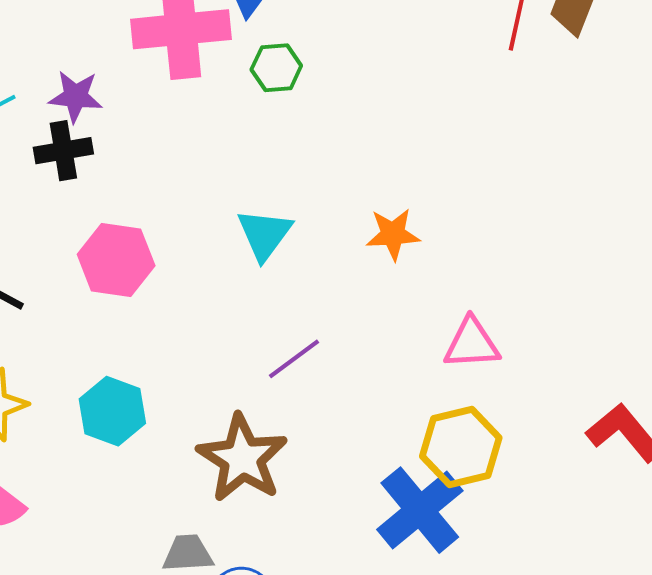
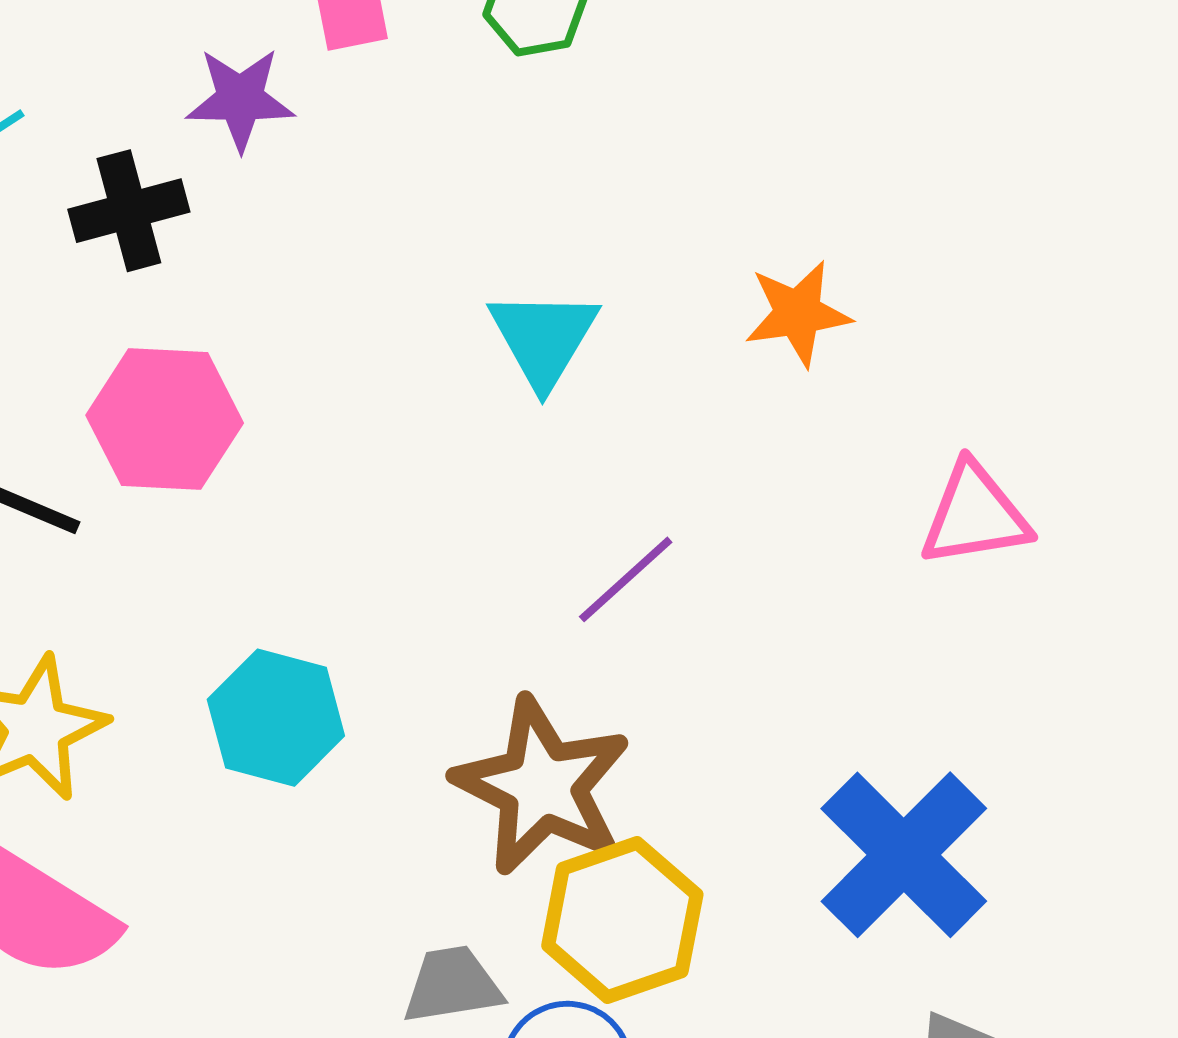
purple star: (76, 96) -> (240, 99), moved
pink hexagon: (116, 260) -> (165, 419), moved
yellow hexagon: (461, 447) -> (622, 920), moved

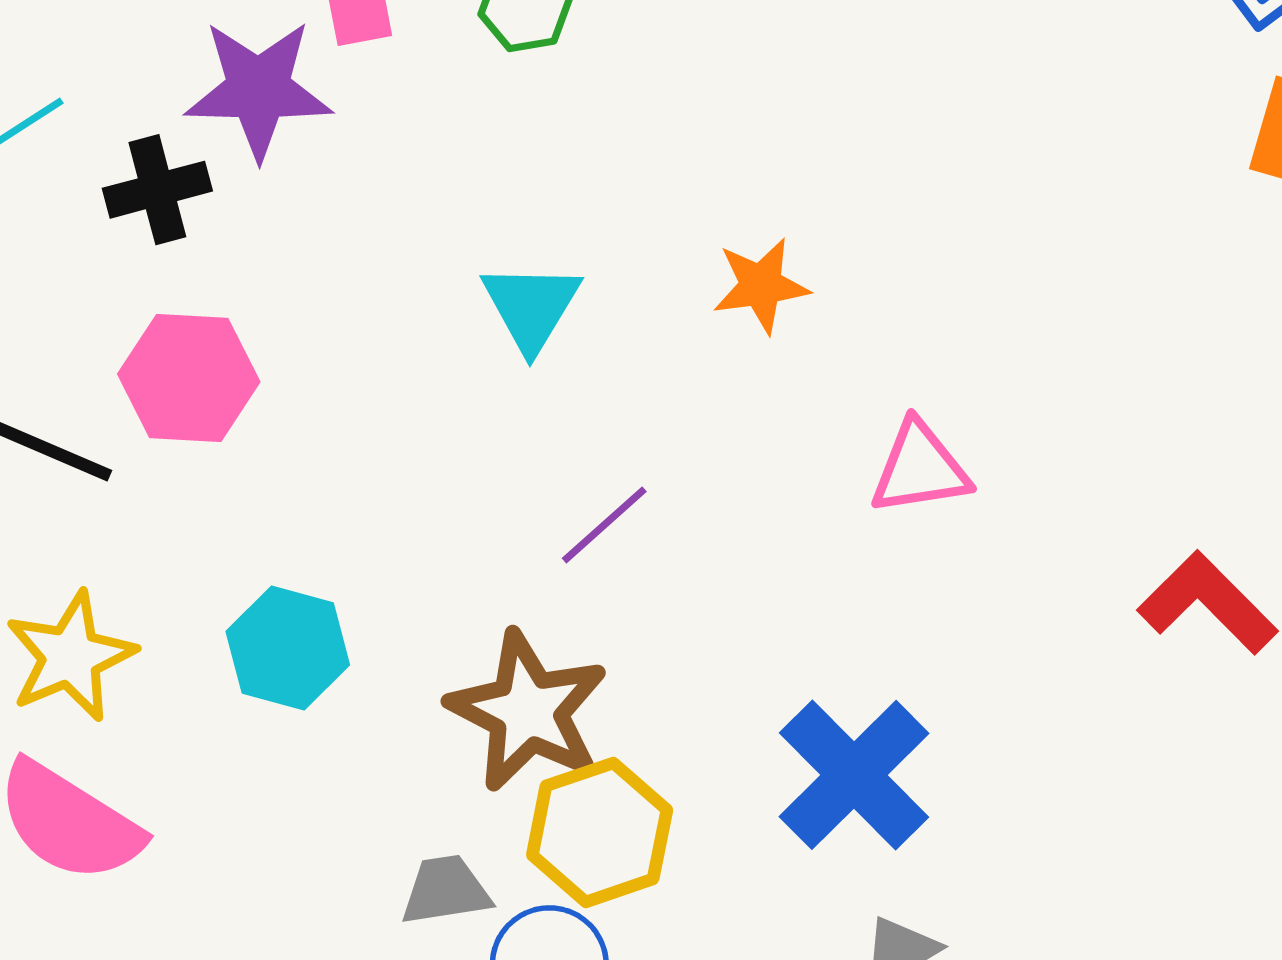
purple star: (240, 99) -> (258, 89), size x1.5

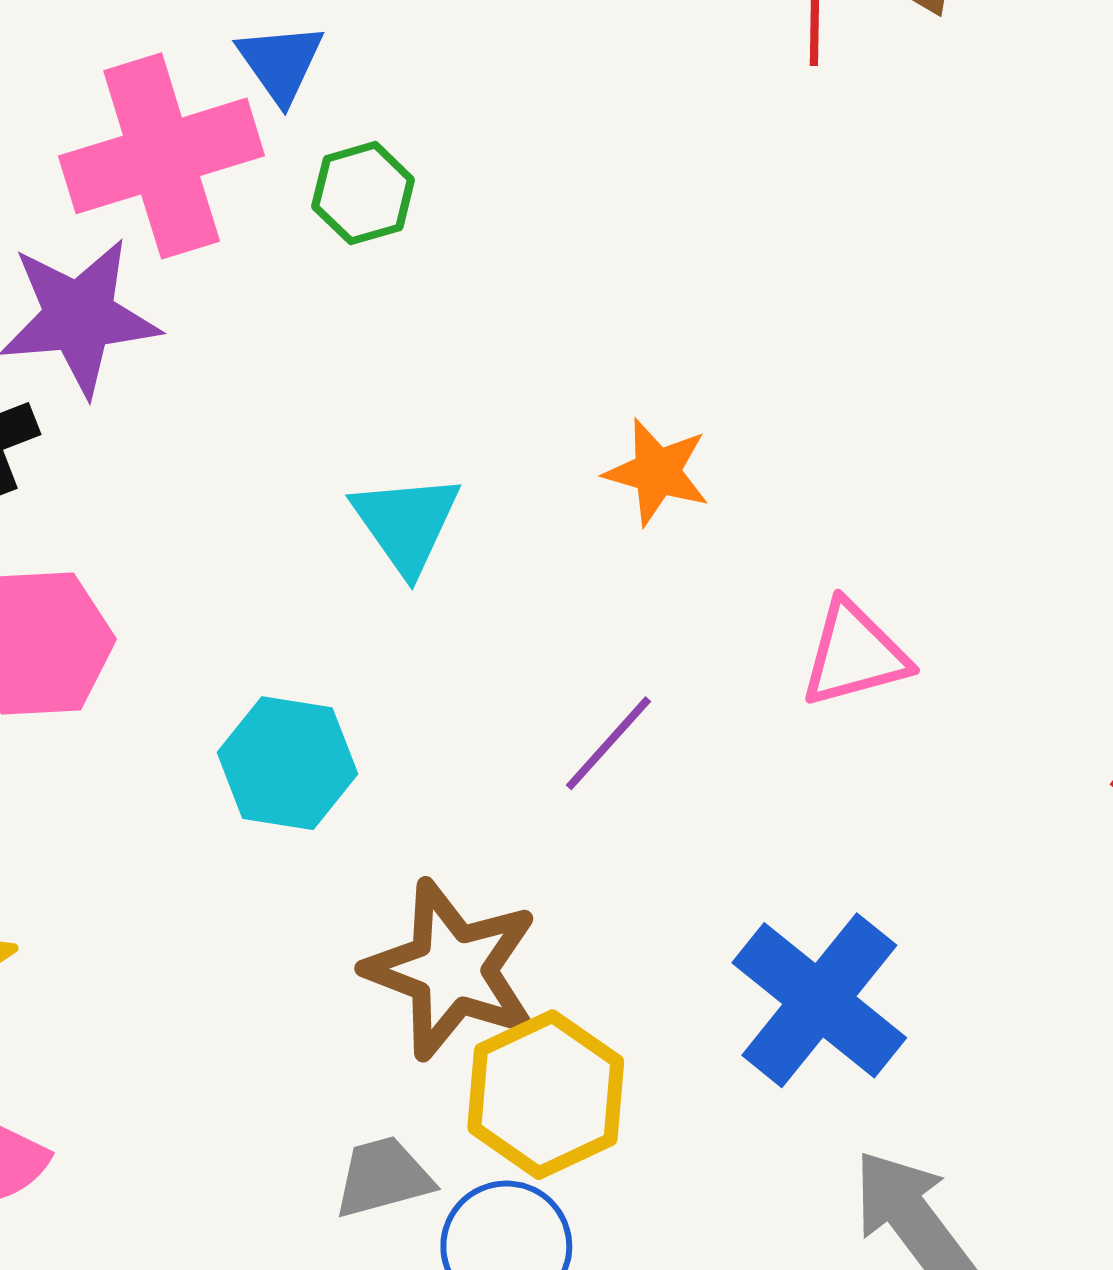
orange star: (761, 285) -> (657, 472), turned 30
purple line: (604, 525) -> (608, 743), moved
cyan hexagon: (288, 648) -> (287, 763), moved

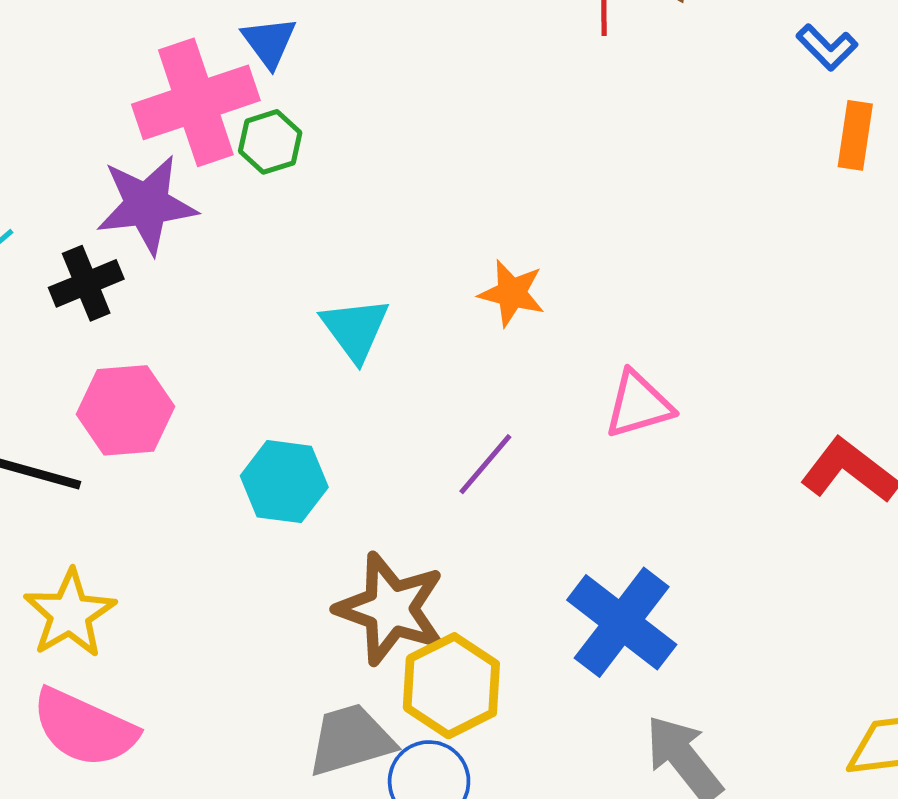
green hexagon: (363, 193) -> (270, 142), moved
gray trapezoid: (383, 1177) -> (351, 740), size x1.4

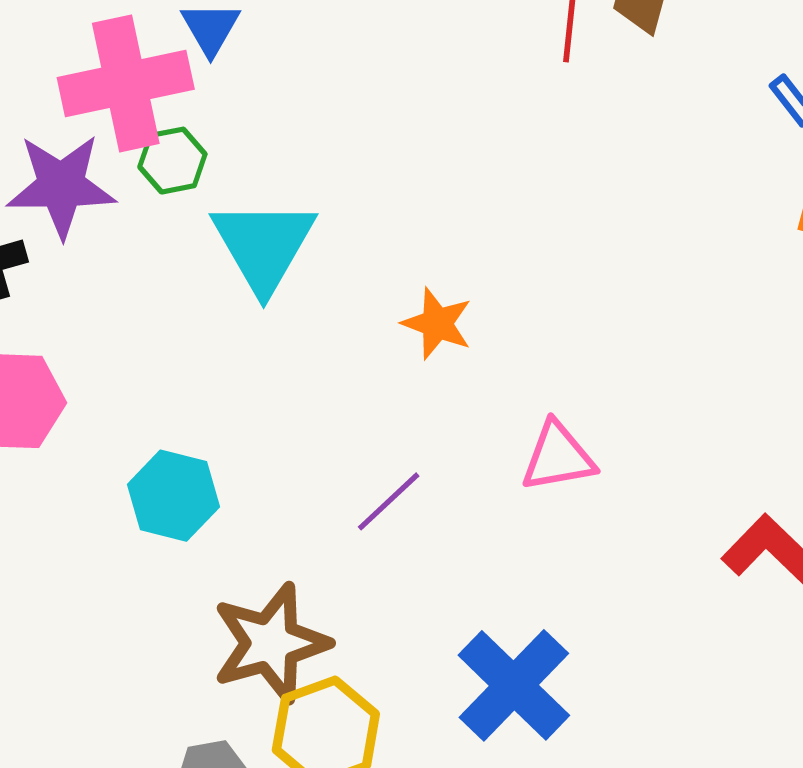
green hexagon: (270, 142) -> (172, 161), moved
cyan triangle: (355, 329) -> (264, 245), moved, size x1.4
brown star: (391, 609) -> (271, 643), turned 30

